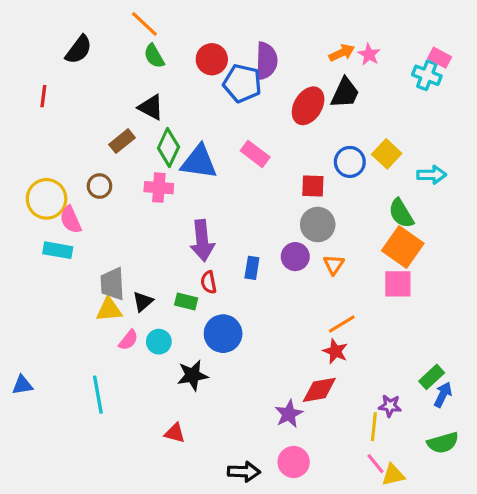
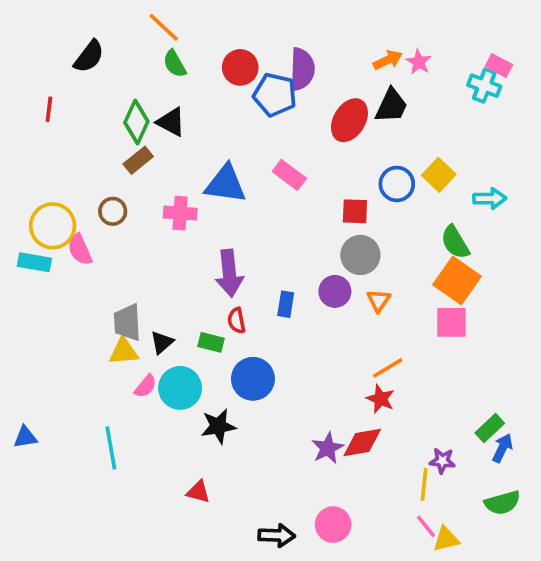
green diamond: (168, 147) -> (136, 122), moved
cyan rectangle: (58, 250) -> (34, 262), moved
cyan circle: (159, 342) -> (180, 388), size x1.5
purple star: (289, 414) -> (328, 448), moved

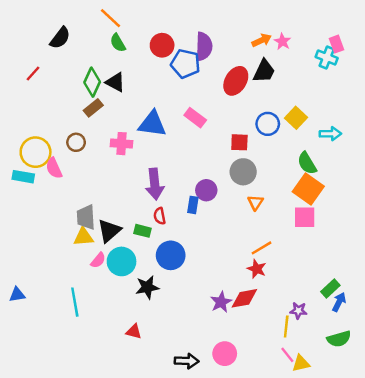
pink rectangle: (499, 66) -> (337, 44), turned 42
red line: (49, 109) -> (33, 73), turned 35
purple circle: (335, 291) -> (206, 190), moved
black triangle: (162, 342) -> (109, 231), size x1.5

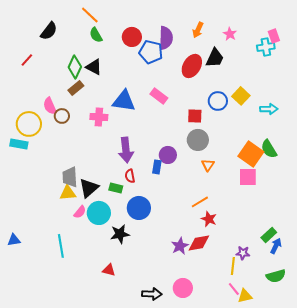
orange arrow: (262, 40) -> (198, 30), moved, turned 140
cyan cross: (327, 58) -> (266, 47), turned -30
green semicircle: (307, 163) -> (269, 149), moved
pink semicircle: (54, 168) -> (50, 106), moved
orange line: (262, 248) -> (200, 202), moved

